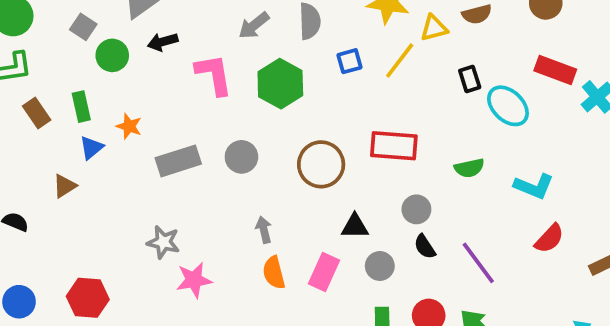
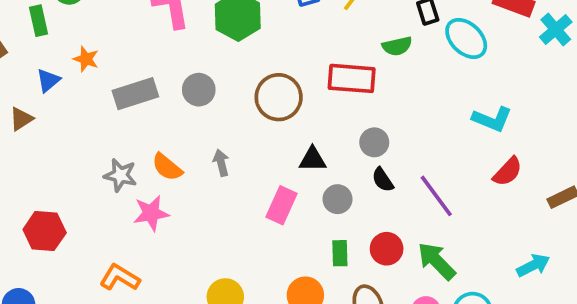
green rectangle: (81, 107) -> (39, 21), moved
green semicircle: (469, 168) -> (397, 46), moved
orange semicircle: (274, 273) -> (167, 167), moved, turned -36

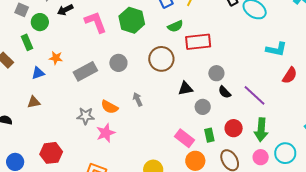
green semicircle: (397, 46) -> (175, 26), moved
blue triangle: (48, 80) -> (38, 73), turned 32
brown triangle: (21, 119) -> (34, 102), moved, turned 32
pink rectangle: (282, 205) -> (185, 138), moved, turned -66
green arrow: (437, 261) -> (261, 130), turned -120

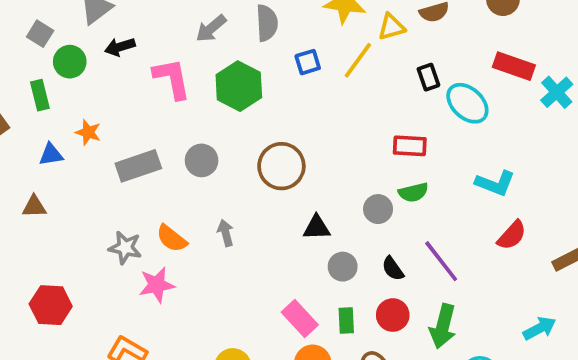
green semicircle: (175, 26) -> (413, 192), moved
red rectangle: (198, 42) -> (410, 146), moved, size x0.7
black semicircle: (225, 92) -> (393, 269), moved

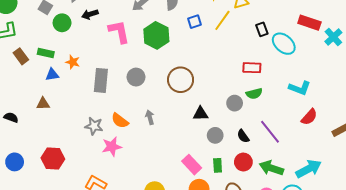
green rectangle: (40, 95) -> (46, 53), moved, turned -63
gray rectangle: (138, 166) -> (101, 80), turned -65
green arrow: (443, 326) -> (271, 168), turned 95
cyan arrow: (540, 328) -> (309, 169), moved, size x1.4

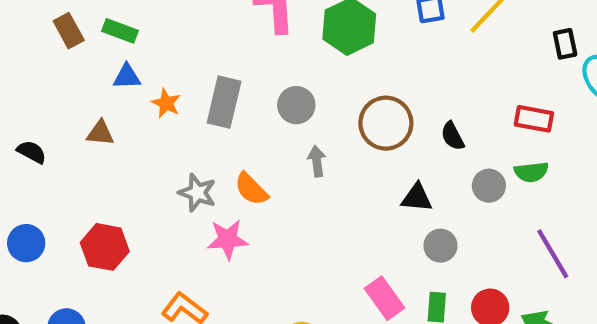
orange star: (73, 62) -> (166, 103), moved
gray arrow: (150, 117) -> (317, 161), moved
black semicircle: (243, 136) -> (453, 136), moved

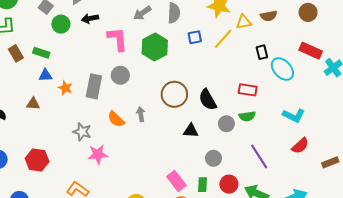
gray circle: (296, 105) -> (120, 75), moved
black semicircle: (453, 136) -> (208, 100), size x1.5
orange semicircle: (251, 189) -> (116, 119), moved
gray circle: (440, 246) -> (214, 158), moved

